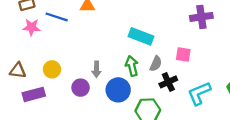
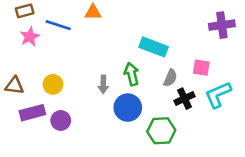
pink star: (31, 27) -> (30, 37), turned -30
green arrow: (132, 66) -> (132, 74), moved
purple circle: (81, 88) -> (61, 120), moved
cyan L-shape: (199, 93) -> (218, 95), moved

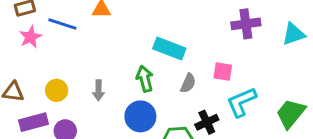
gray arrow: (103, 84) -> (98, 90), moved
black cross: (184, 99) -> (207, 122), moved

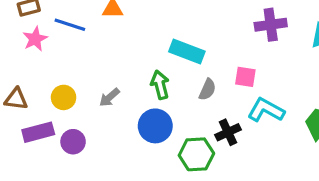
gray arrow: (98, 90) -> (109, 97), turned 48
cyan L-shape: (242, 102) -> (266, 110), turned 52

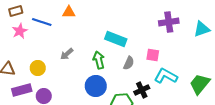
gray arrow: (109, 97) -> (67, 54), moved

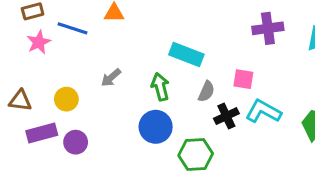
black cross: (142, 90) -> (226, 116), moved

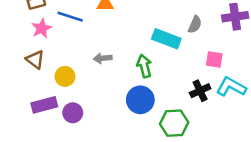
gray arrow: (111, 78) -> (103, 58), turned 36
gray semicircle: (206, 91) -> (195, 24), moved
brown triangle: (20, 101) -> (35, 60), moved, turned 30

